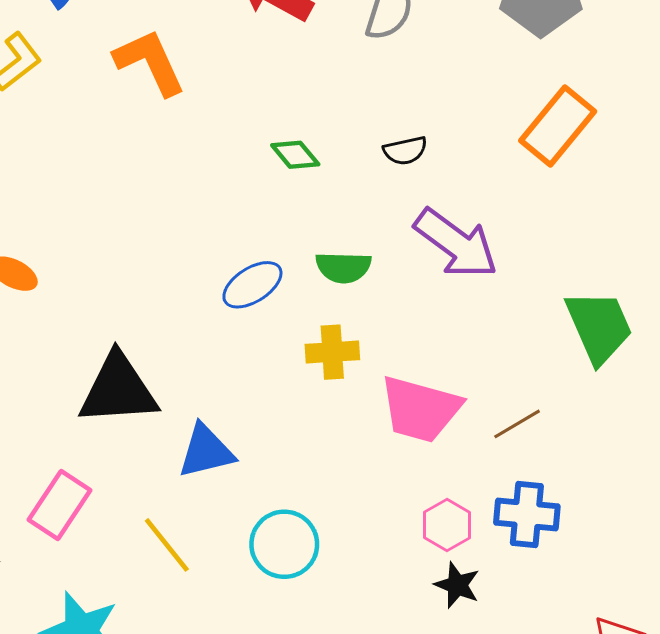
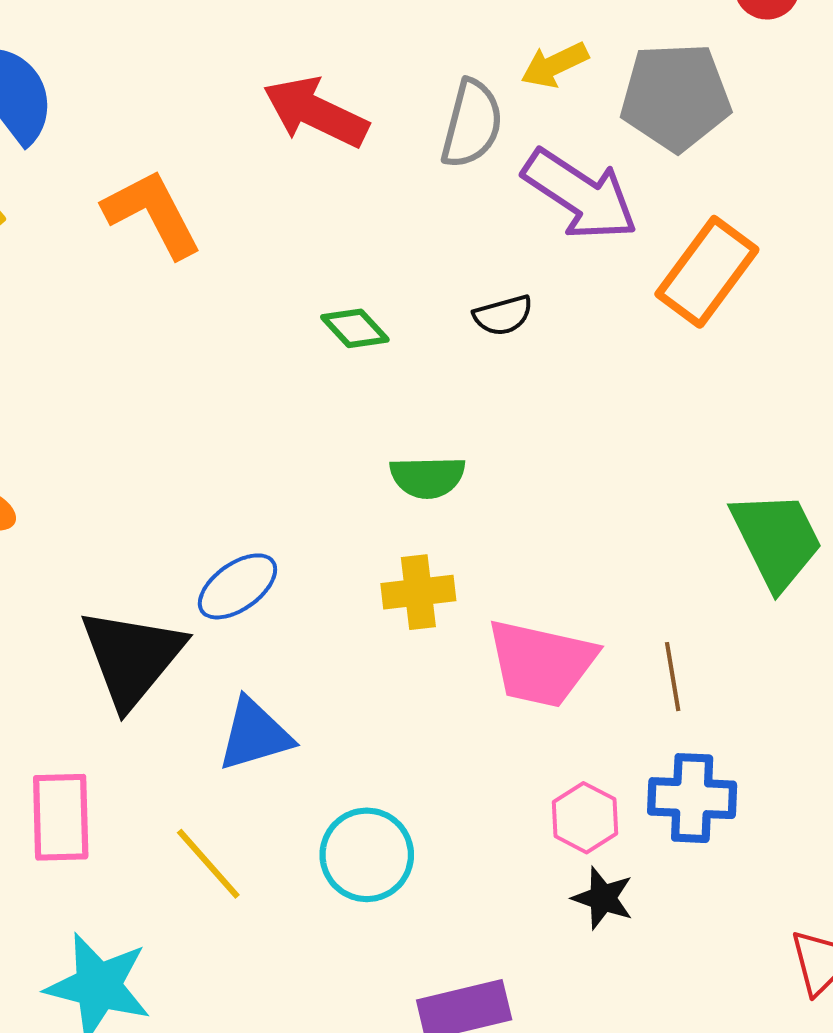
purple arrow: (456, 244) -> (580, 195), moved
blue ellipse: (252, 285) -> (237, 586), moved
black triangle: (118, 390) -> (132, 657), turned -44
brown line: (517, 424) -> (673, 677), turned -66
pink rectangle: (59, 505) -> (61, 817), turned -32

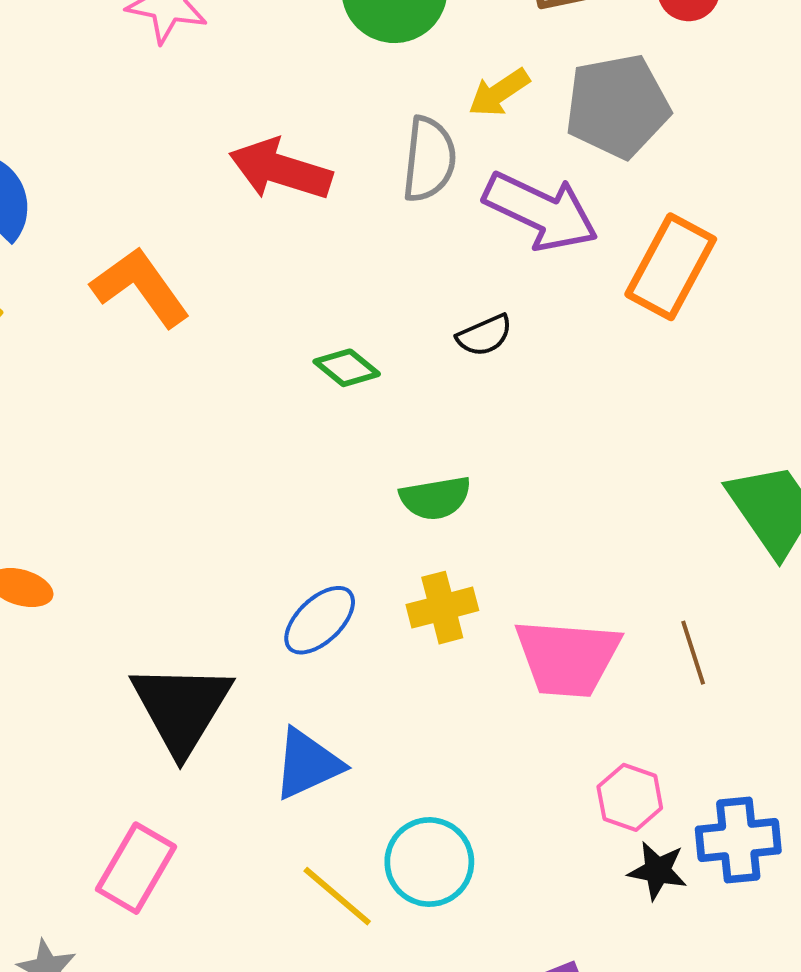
blue ellipse: (237, 586) -> (320, 620), moved
blue cross: (692, 798) -> (738, 840), moved
pink rectangle: (61, 817) -> (136, 868), turned 40
yellow line: (208, 864) -> (337, 896), moved

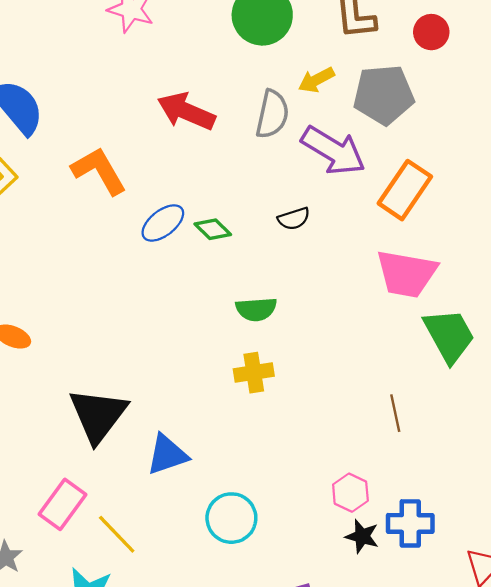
blue ellipse: (320, 620) -> (163, 223), moved
pink trapezoid: (568, 658) -> (406, 274), moved
yellow line: (337, 896) -> (117, 534), moved

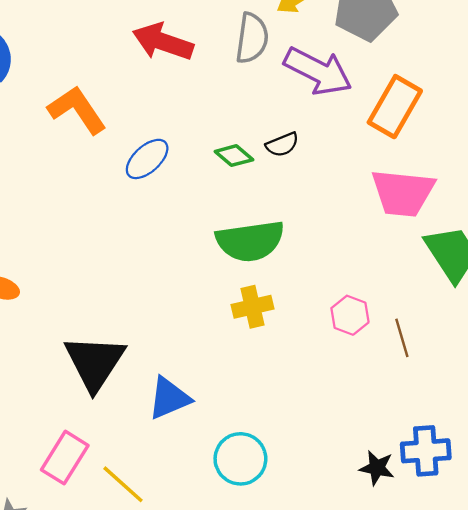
green diamond: (213, 229) -> (234, 156), moved
green semicircle: (256, 309) -> (250, 241), size x1.6
pink hexagon: (350, 493) -> (350, 315), moved

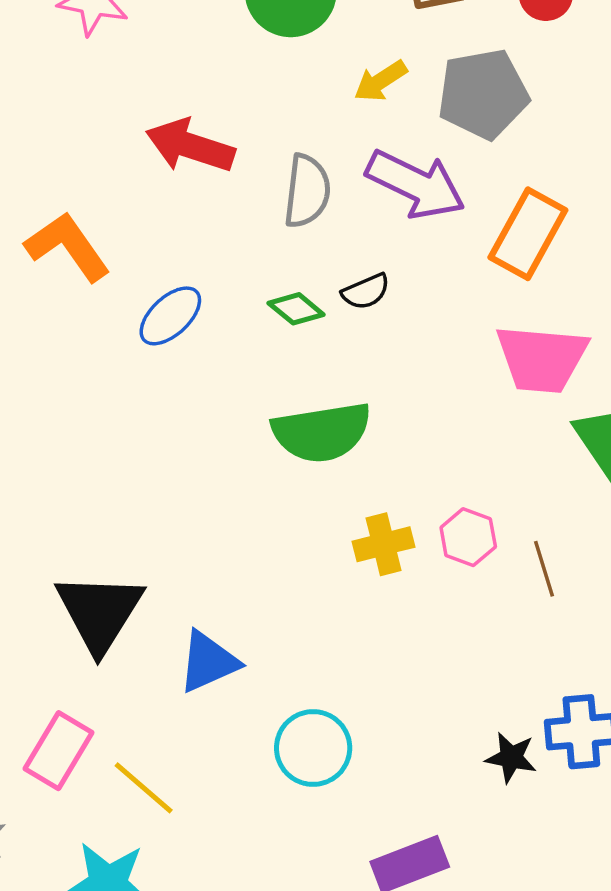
gray semicircle: (252, 38) -> (307, 191), moved
yellow cross: (252, 307) -> (384, 544), moved

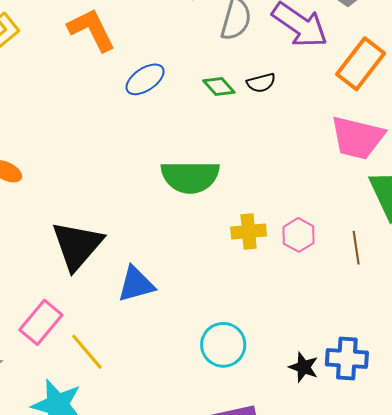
green semicircle: (322, 432) -> (190, 177), moved
brown line: (544, 569) -> (356, 248), moved
cyan circle: (313, 748) -> (223, 345), moved

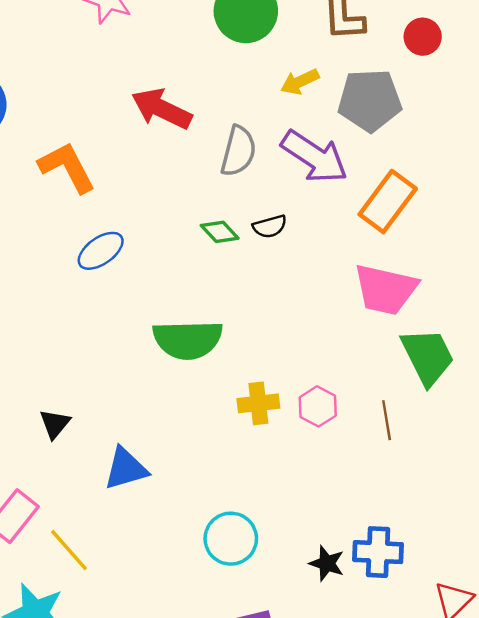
blue ellipse: (145, 79) -> (101, 251), moved
black triangle: (77, 245) -> (55, 424), size x0.5

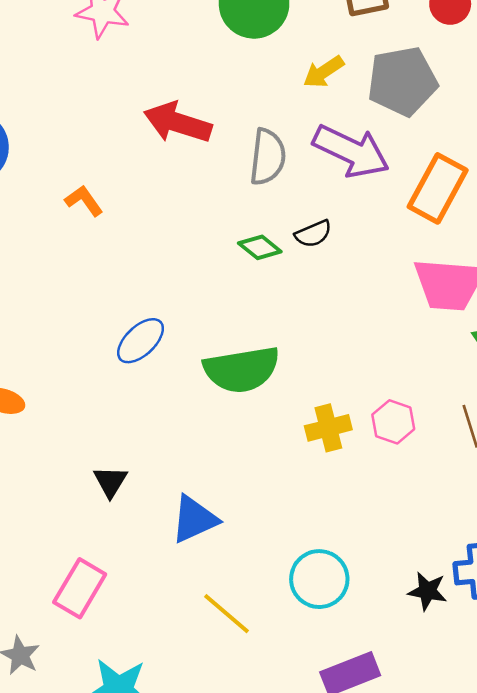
orange L-shape: (67, 167) -> (84, 201), size x0.6
blue ellipse: (101, 251) -> (141, 341), moved
yellow line: (69, 550) -> (226, 614), moved

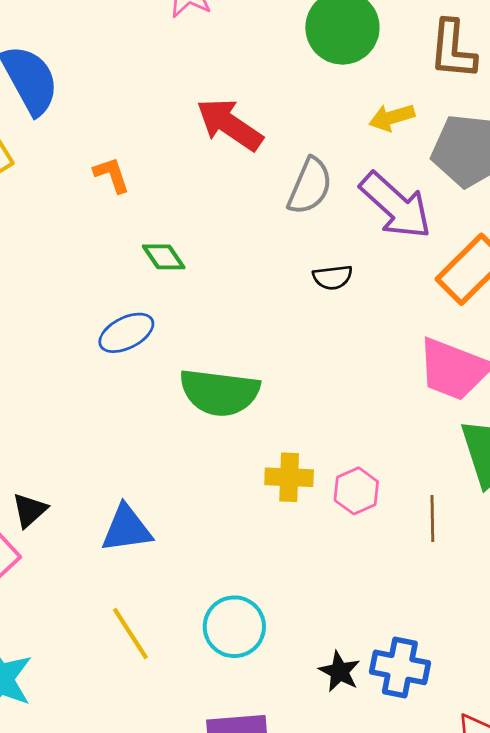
green diamond: (260, 247) -> (164, 257), moved
black triangle: (110, 482) -> (30, 510), moved

